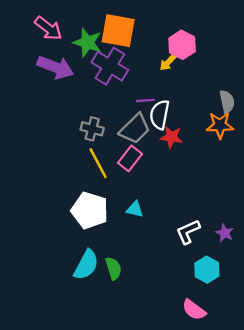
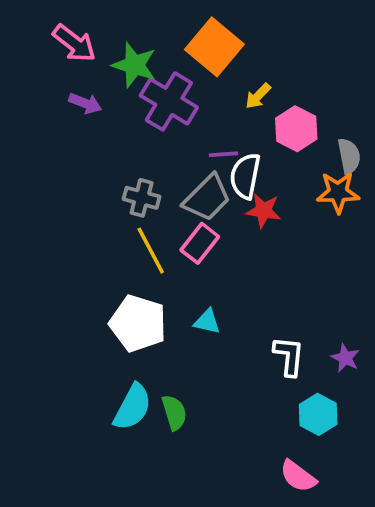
orange square: (118, 31) -> (214, 47), moved, turned 30
pink hexagon: (182, 45) -> (296, 129), moved
purple arrow: (55, 67) -> (85, 103), size x0.6
white L-shape: (188, 232) -> (289, 356), turned 120

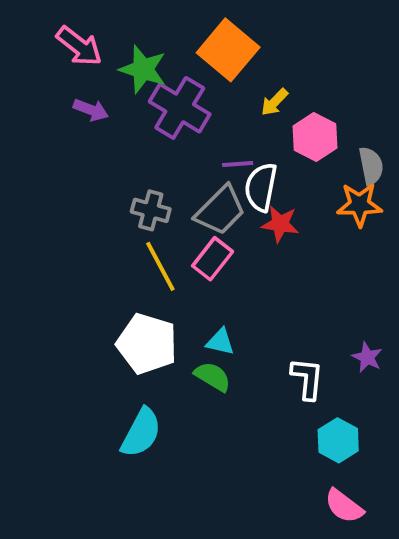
purple star: (345, 358) -> (367, 357), moved
green semicircle: (174, 412) -> (213, 377), moved, turned -42
pink semicircle: (298, 476) -> (344, 506), moved

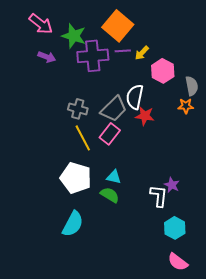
purple cross: (180, 108) -> (93, 56), turned -36
purple line: (238, 164) -> (123, 51), moved
orange star: (359, 205) -> (186, 106), size x0.7
purple star: (367, 357) -> (172, 185), moved

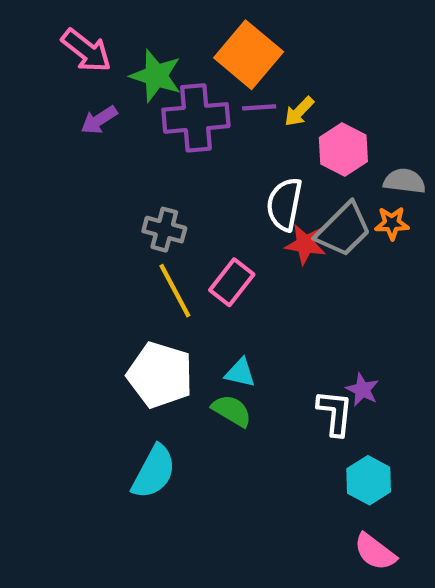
purple arrow: (47, 57) -> (99, 120), turned 126
gray semicircle: (192, 86) -> (404, 181), turned -72
gray trapezoid: (114, 109) -> (343, 230), moved

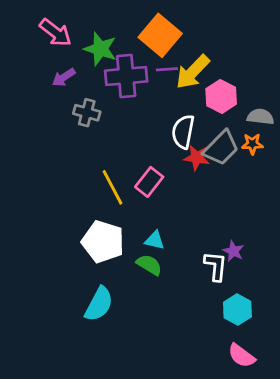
yellow arrow: (299, 112) -> (193, 72), size x1.8
gray cross: (164, 230) -> (87, 113), moved

